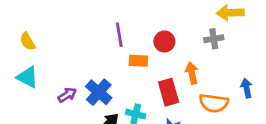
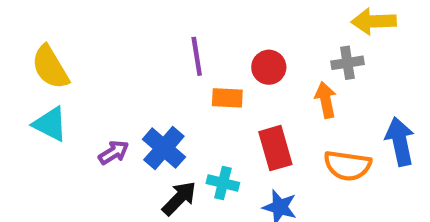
yellow semicircle: (28, 42) -> (50, 67), size x1.5
orange arrow: (192, 73) -> (326, 100), moved
blue arrow: (247, 88) -> (400, 142), size x1.5

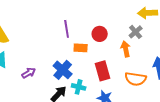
gray cross: (347, 63) -> (136, 32), turned -32
blue cross: (164, 148) -> (63, 70), moved

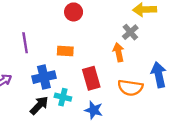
purple line: (67, 29) -> (25, 43), moved
red circle: (100, 34) -> (74, 12), moved
blue cross: (63, 70) -> (44, 77), turned 36

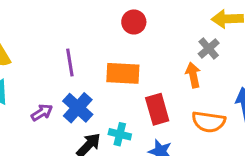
orange rectangle: (65, 51) -> (123, 73), size x1.5
blue cross: (44, 77) -> (78, 108), moved, turned -35

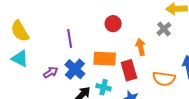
red circle: (134, 22) -> (113, 24), moved
orange rectangle: (123, 73) -> (105, 59), moved
orange arrow: (193, 75) -> (141, 47), moved

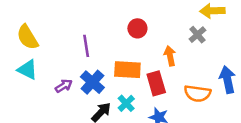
cyan cross: (104, 87) -> (126, 103), turned 32

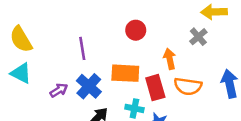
orange semicircle: (197, 93) -> (188, 86), moved
cyan cross: (126, 103) -> (134, 108), moved, turned -35

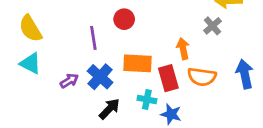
red circle: (136, 30) -> (124, 19), moved

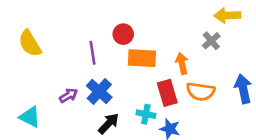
cyan triangle: (30, 63) -> (30, 117), moved
orange rectangle: (138, 63) -> (142, 58), moved

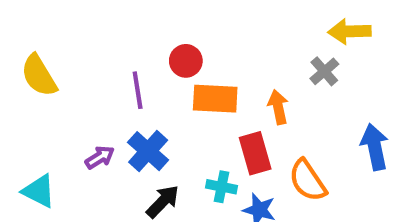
orange semicircle: (201, 91) -> (308, 180), moved, turned 48

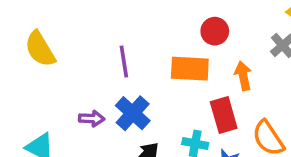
red circle: (186, 61) -> (215, 31), moved
purple arrow: (100, 157) -> (92, 119), turned 35

